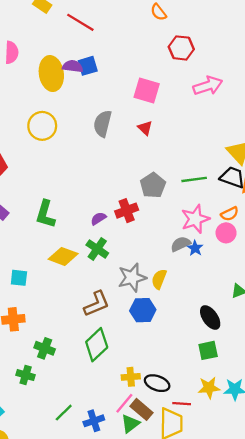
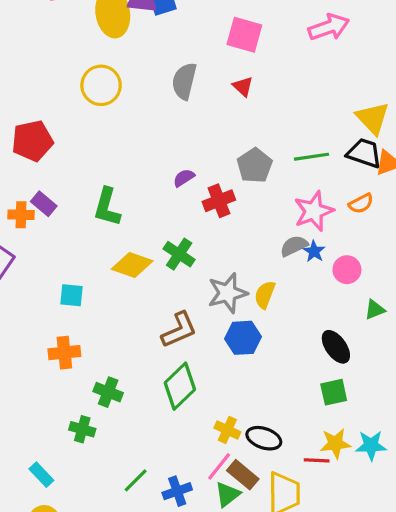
purple semicircle: (98, 218) -> (184, 178), moved
pink circle: (226, 233) -> (347, 270), moved
yellow cross: (131, 377) -> (227, 430), turned 30
red line: (182, 404) -> (317, 460), moved

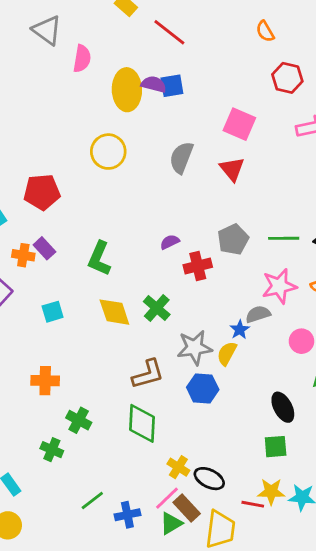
red triangle: (243, 86) -> (232, 169), size x1.4
blue star: (314, 251) -> (240, 330), moved
yellow diamond: (132, 265) -> (114, 312), turned 44
cyan square: (72, 295) -> (53, 312), moved, turned -30
green diamond: (180, 386) -> (142, 423), turned -51

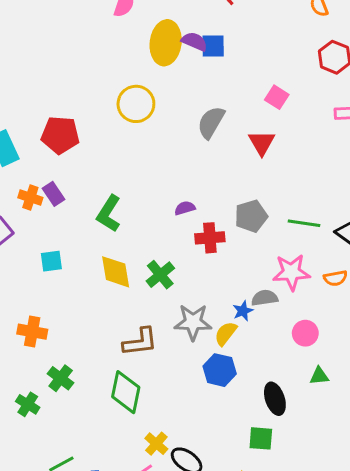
pink square: (239, 124) -> (277, 97), size x0.7
blue hexagon: (203, 388) -> (220, 370), moved

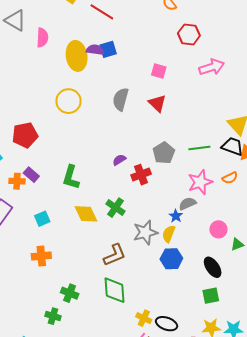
orange cross: (32, 332) -> (41, 256), moved
pink circle: (305, 333) -> (218, 229), moved

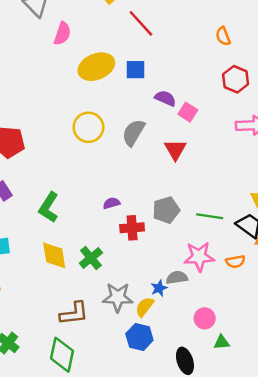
purple semicircle: (95, 50) -> (165, 98), moved
yellow ellipse: (77, 56) -> (96, 67), turned 60
yellow circle: (68, 101) -> (88, 127), moved

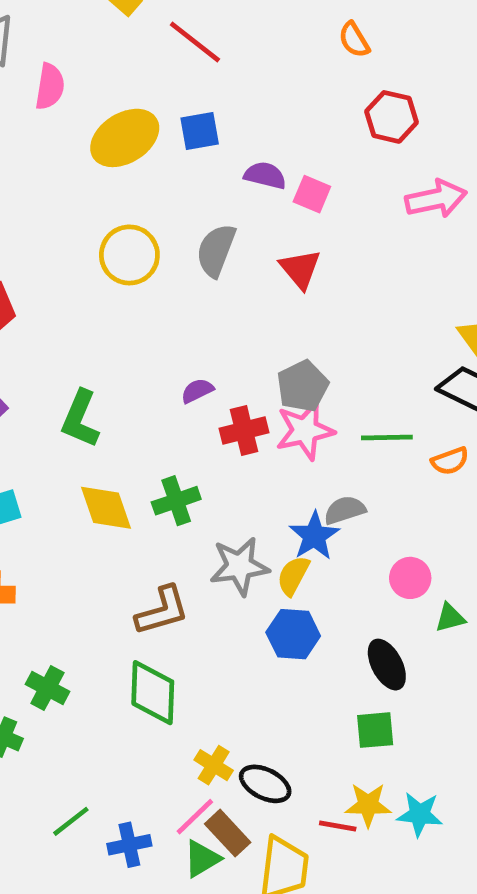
green line: (210, 216) -> (387, 438), moved
pink star: (199, 257) -> (305, 431), moved
green cross: (91, 258) -> (176, 501), turned 30
blue star: (159, 288) -> (314, 536), size x1.5

